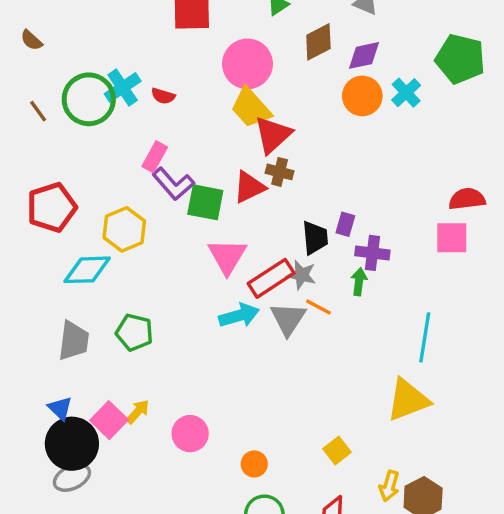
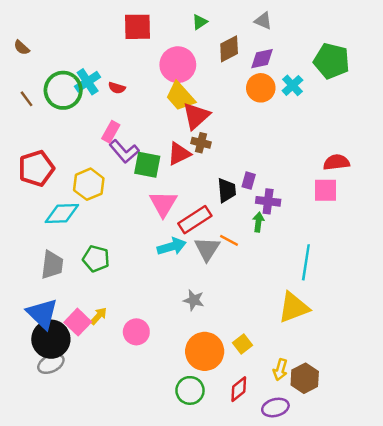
gray star: (302, 275) -> (194, 300), moved
blue triangle: (60, 408) -> (42, 314), size x1.8
orange circle: (254, 464) -> (205, 351), moved, size x2.0

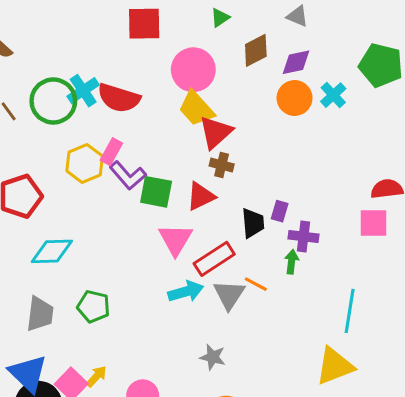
red semicircle: (117, 88) -> (119, 98), size x2.0
red triangle: (179, 154) -> (201, 196), moved
yellow hexagon: (89, 184) -> (85, 164), moved

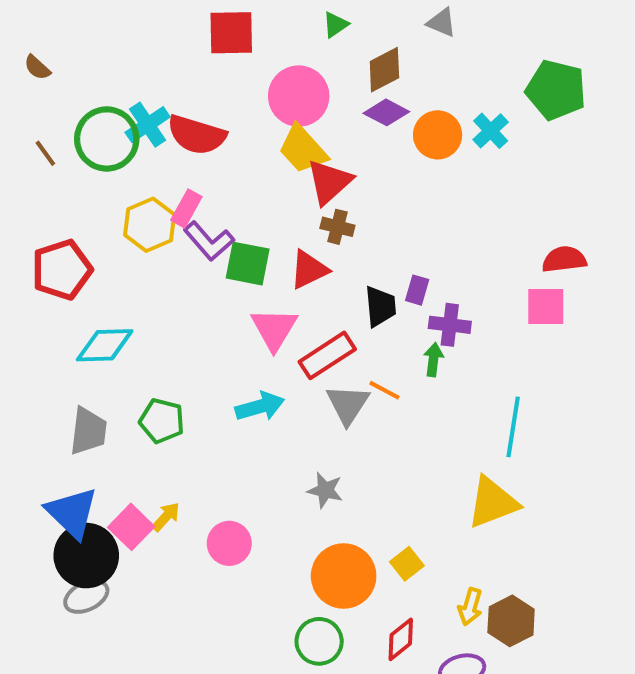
purple diamond: (296, 62) -> (386, 112), moved, turned 40
cyan arrow: (186, 292) -> (260, 406), moved

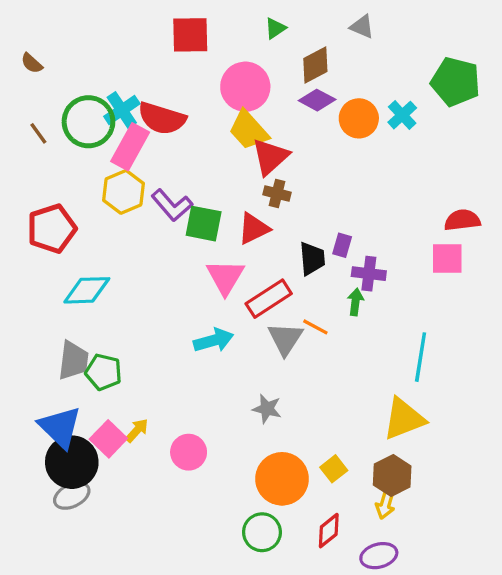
pink rectangle: (186, 208) -> (130, 147), moved, size x1.5
green pentagon: (162, 421) -> (103, 372), moved
brown hexagon: (511, 621) -> (392, 476), moved

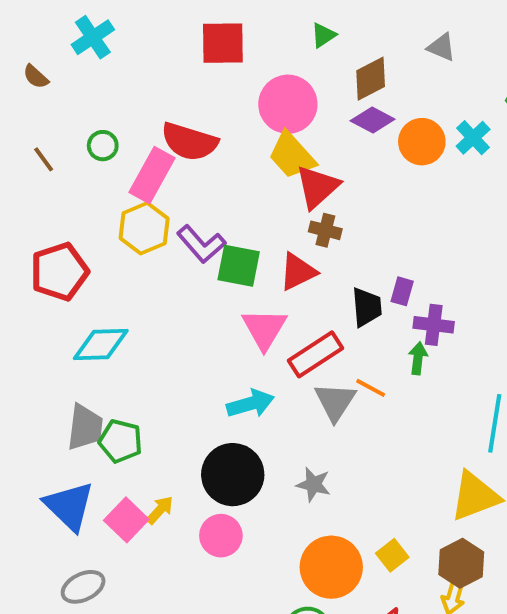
gray triangle: (362, 27) -> (442, 47), moved
cyan cross: (122, 110) -> (93, 37), moved
green circle: (88, 122) -> (103, 146), size x0.5
black circle: (72, 462) -> (233, 475), moved

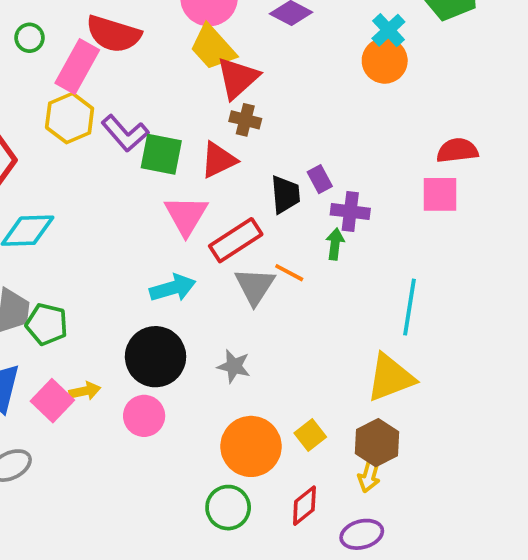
orange circle: (422, 142) -> (385, 61), moved
purple rectangle: (402, 291) -> (320, 179), turned -44
yellow arrow: (160, 510) -> (85, 391), turned 36

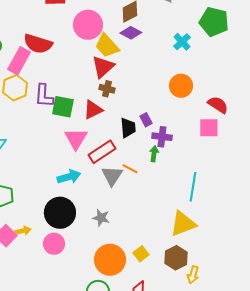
yellow trapezoid: (213, 47) -> (107, 46), moved
orange circle: (385, 61) -> (181, 86), moved
purple L-shape: (125, 133) -> (44, 96), turned 45
red semicircle: (457, 150) -> (218, 105), turned 40
yellow arrow: (369, 475) -> (193, 275), moved

